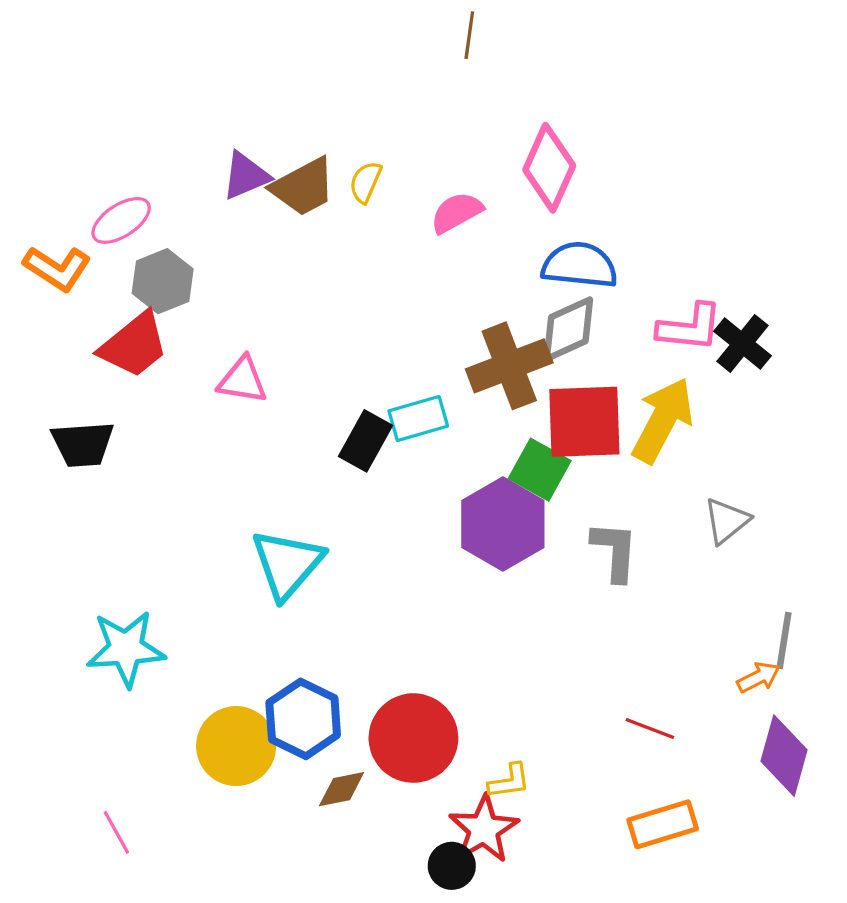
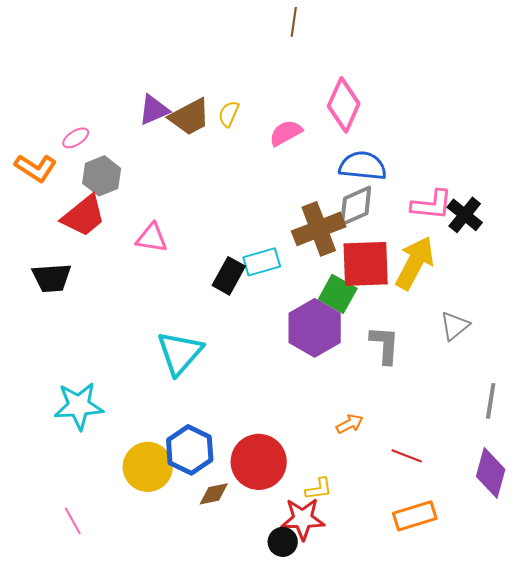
pink ellipse: (121, 220) -> (76, 138), size x0.7
orange arrow: (758, 677) -> (350, 424), moved
red star: (484, 829) -> (303, 519), turned 30

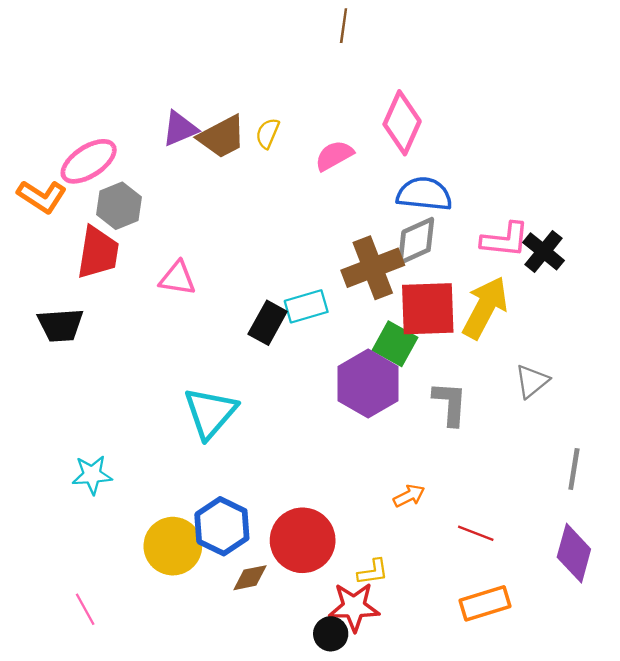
pink ellipse: (76, 138) -> (89, 161), size x1.8
red trapezoid: (84, 216) -> (98, 253), turned -42
cyan star: (79, 406) -> (92, 475), size x0.7

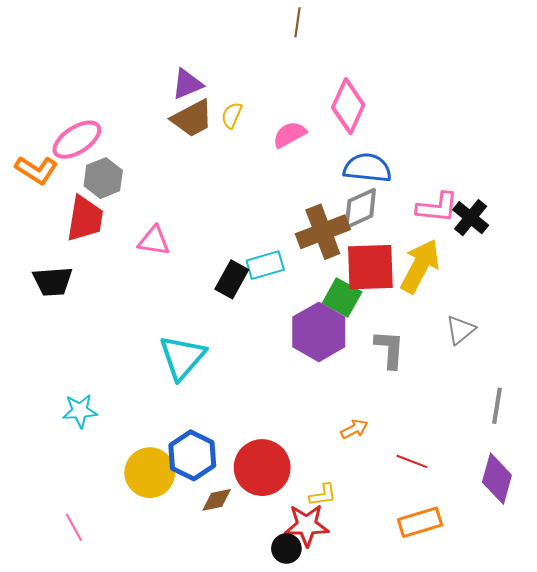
purple triangle: (180, 129) -> (187, 84), moved

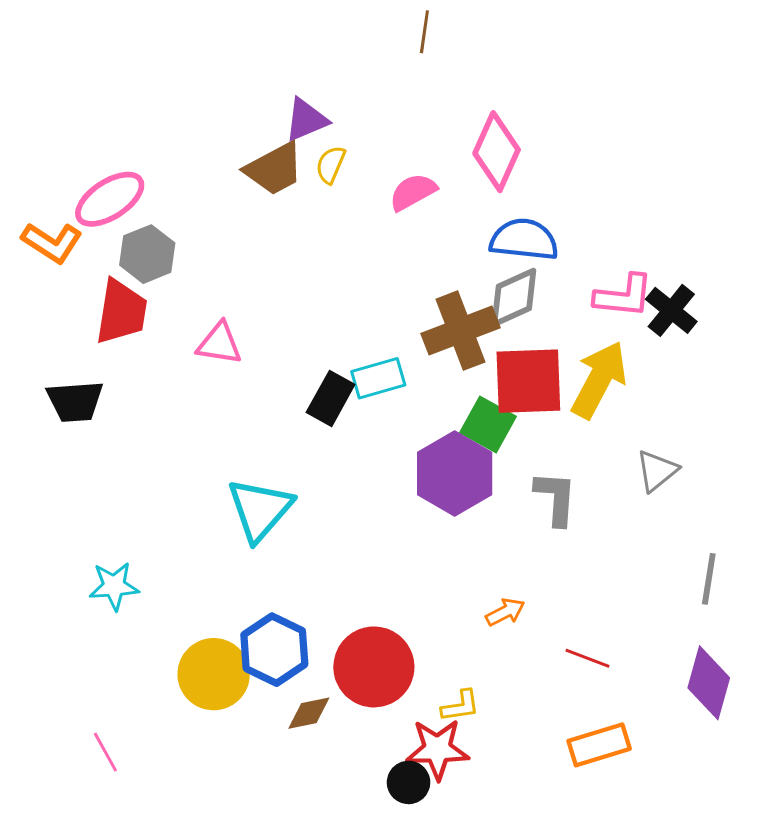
purple triangle: (187, 84) -> (306, 120), moved

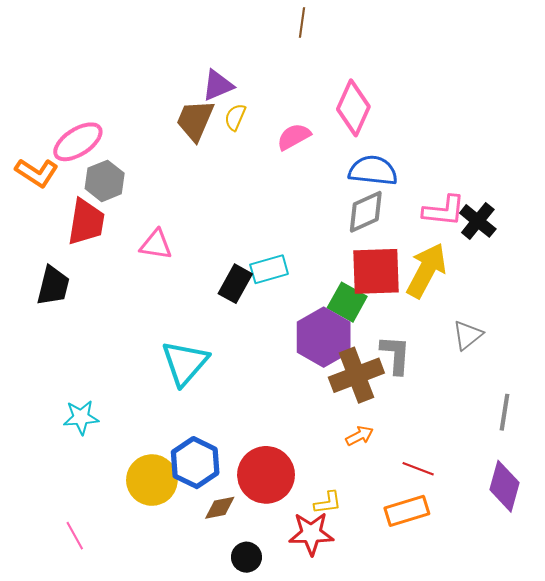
brown trapezoid: (274, 169) -> (195, 120), turned 141
brown cross: (461, 331) -> (356, 375), moved
black trapezoid: (75, 401) -> (53, 286), turned -72
orange rectangle: (599, 745) -> (407, 511), moved
black circle: (409, 782) -> (246, 557), moved

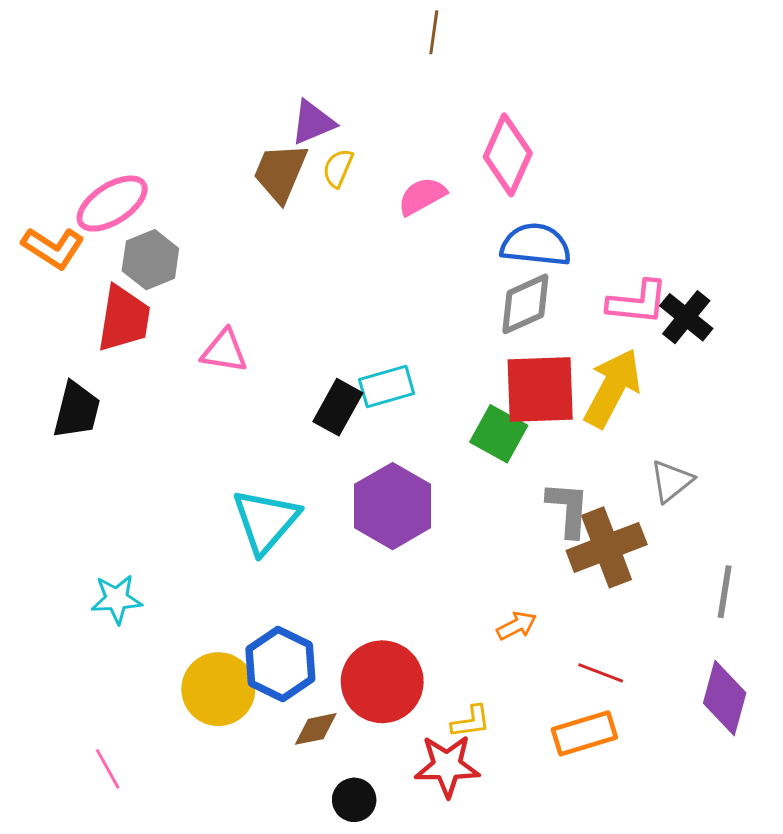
purple hexagon: (324, 337) -> (393, 506), moved
brown cross: (356, 375) -> (607, 547), moved

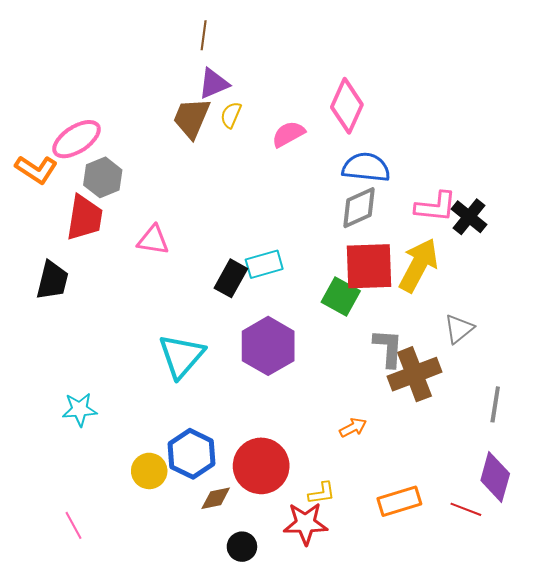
brown line: (434, 32) -> (204, 35), moved
red line: (601, 673) -> (466, 509), moved
yellow circle: (218, 689) -> (149, 471), size x0.7

